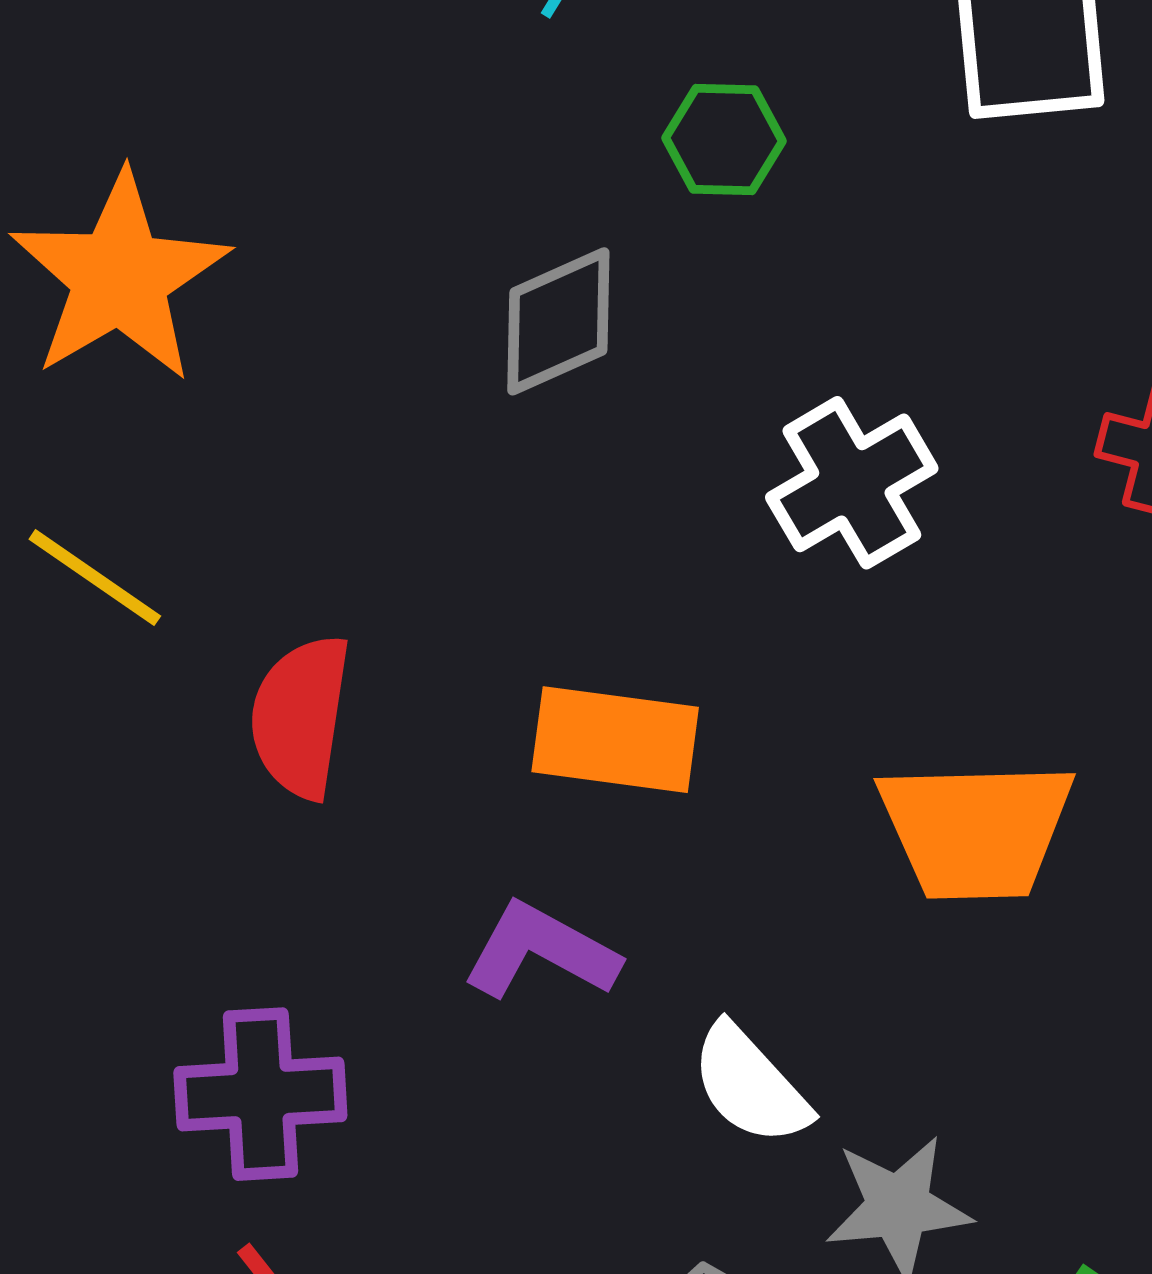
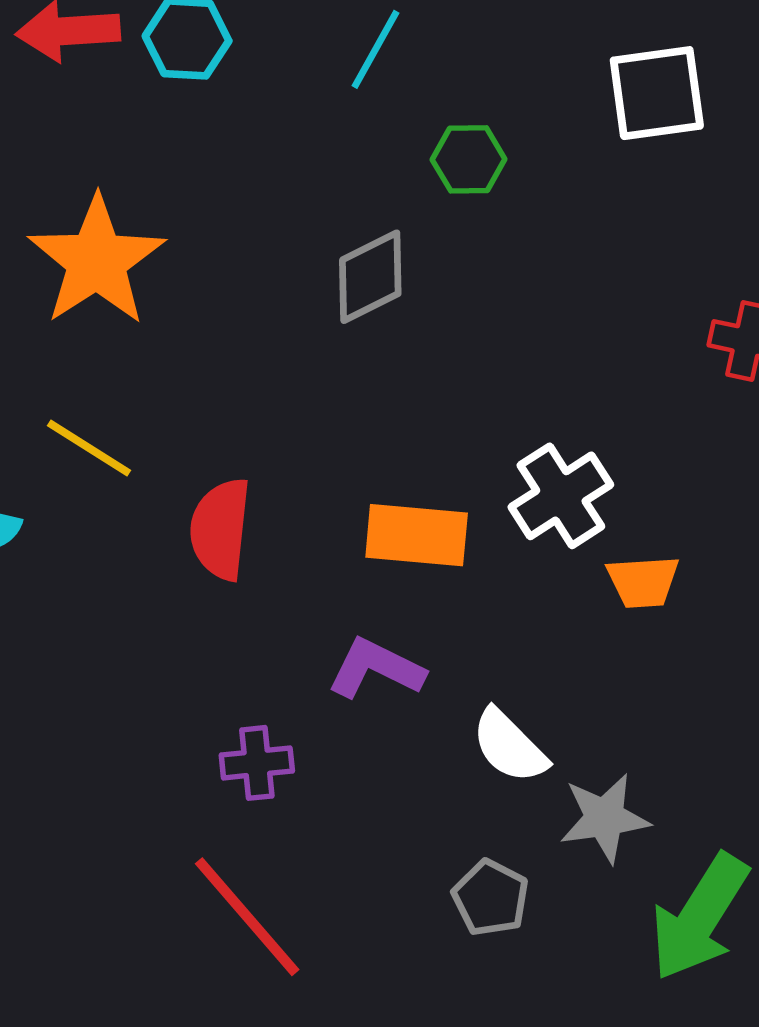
white cross: (852, 483) -> (561, 496), moved
orange trapezoid: (976, 830) -> (643, 582), size x0.6
purple cross: (260, 1094) -> (257, 763), moved, size x0.7

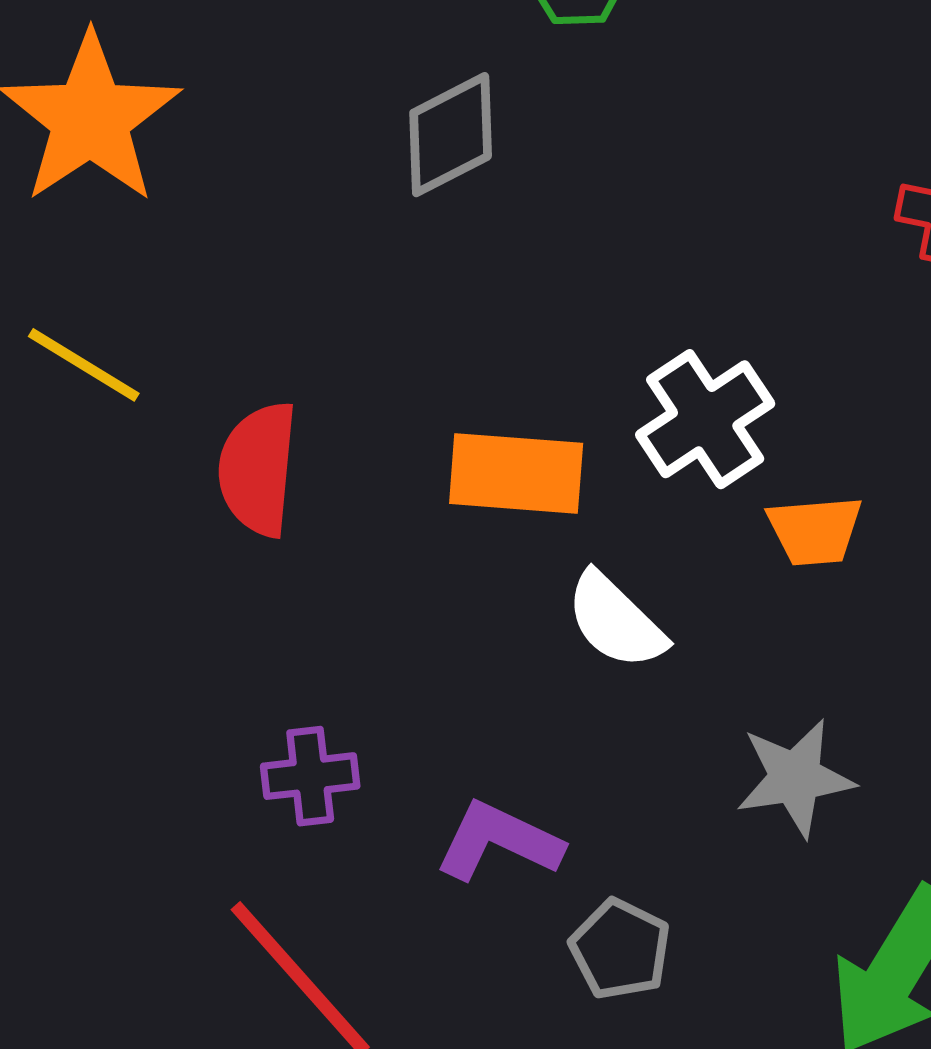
purple L-shape: (376, 669) -> (499, 841), moved
white semicircle: (509, 746) -> (616, 621), moved
gray star: (605, 818) -> (795, 778), moved

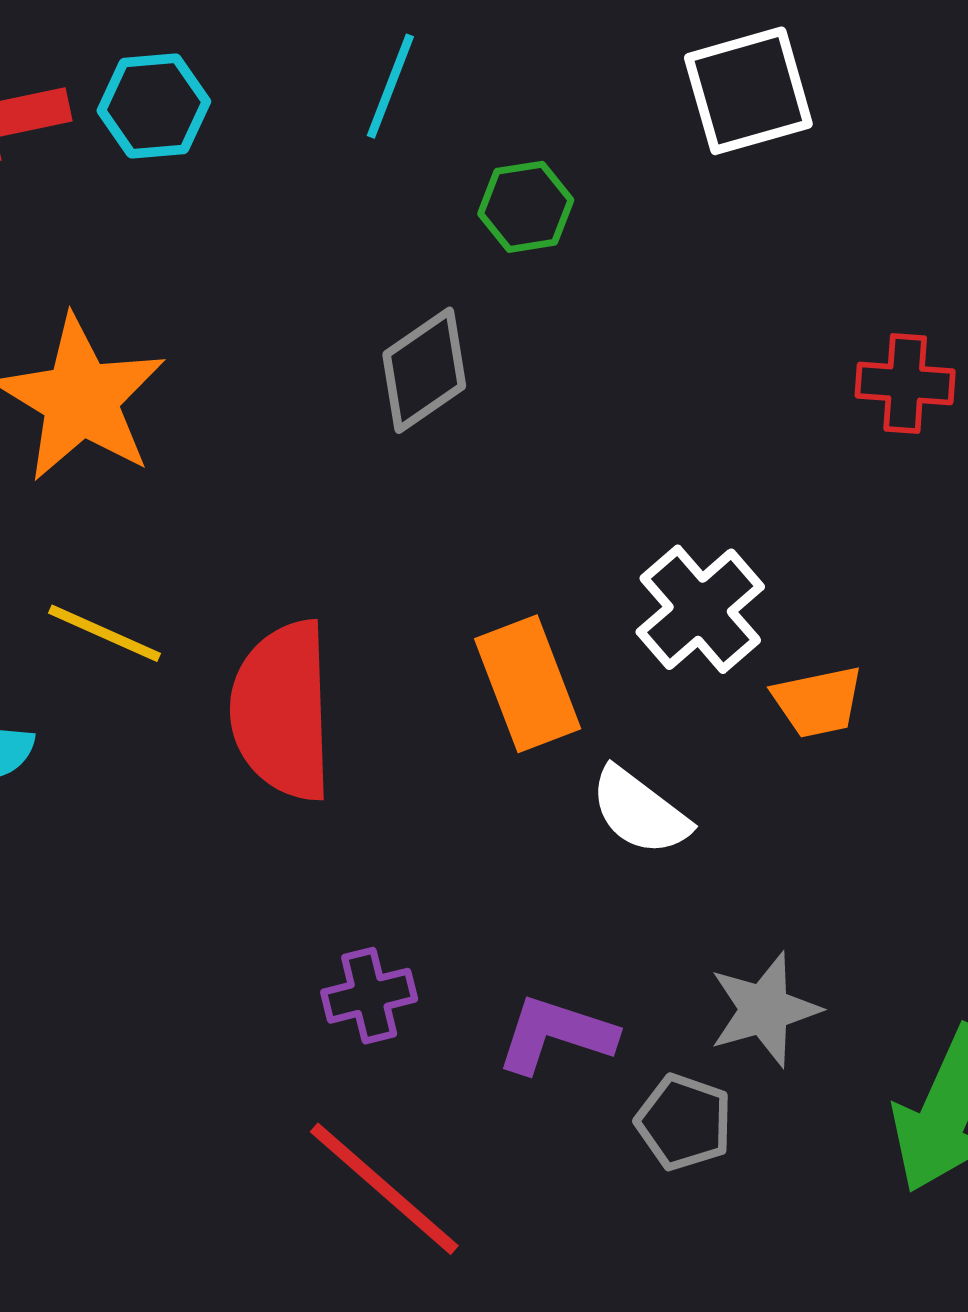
red semicircle: (258, 469) -> (282, 711), size x1.4
orange rectangle: (516, 473) -> (528, 684), turned 72
gray star: (795, 778) -> (764, 1010), moved

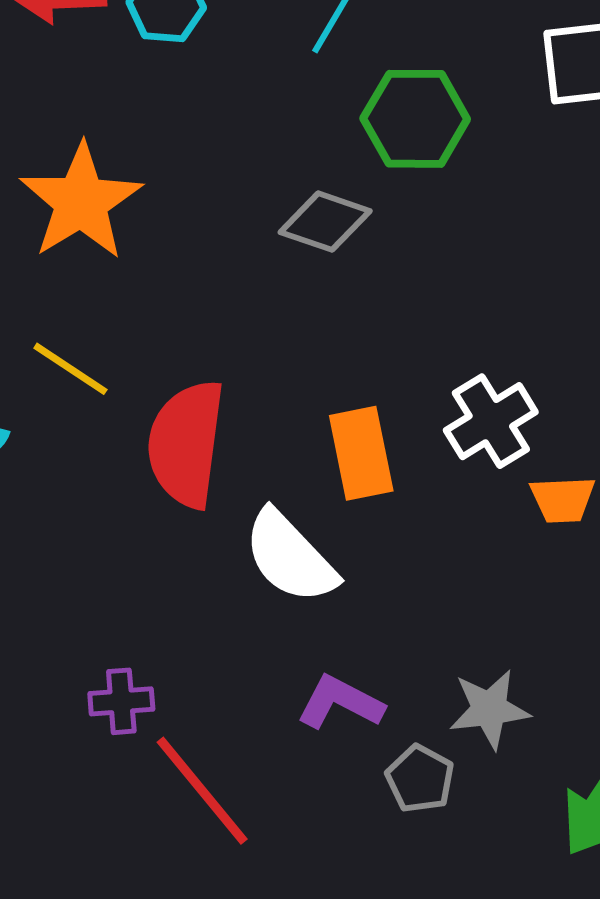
green hexagon: (526, 207) -> (415, 119), size x1.6
gray diamond: (424, 370) -> (325, 222), turned 44
white semicircle: (640, 811) -> (290, 557), moved, size x1.4
purple cross: (369, 996) -> (121, 701), moved

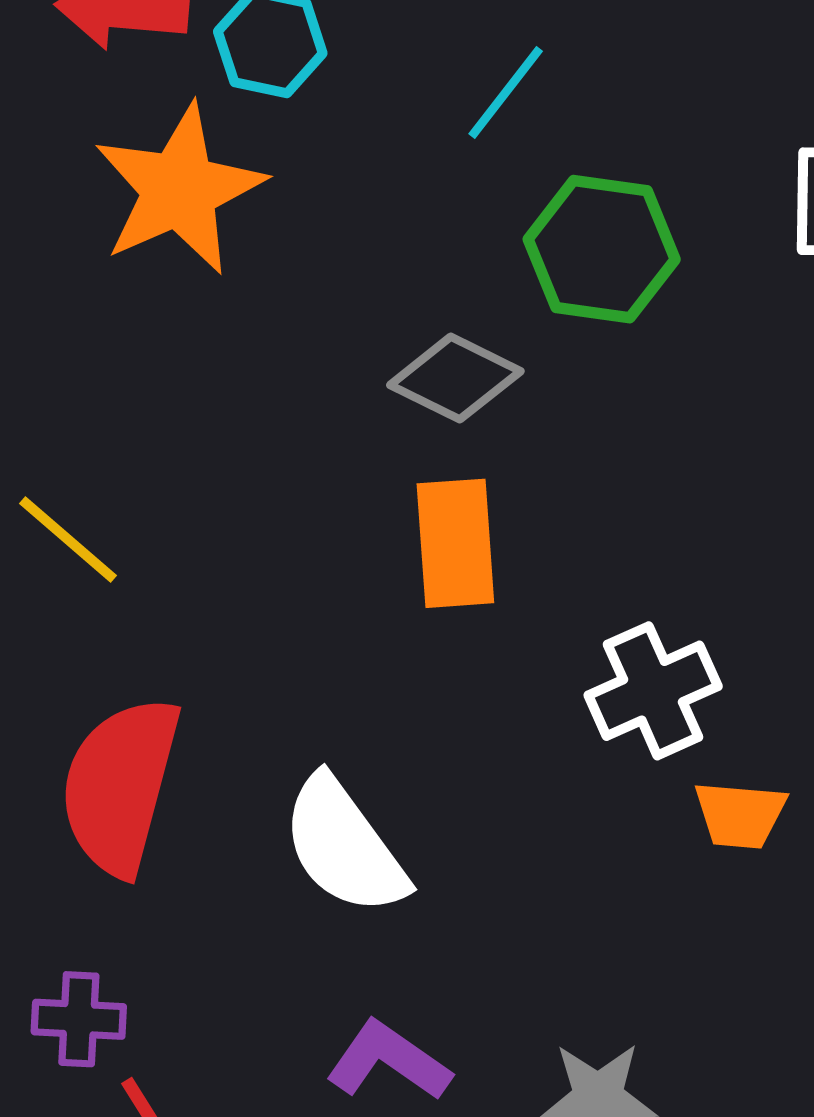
orange star: (81, 202) -> (179, 189), moved
red semicircle: (186, 444) -> (120, 786), moved
orange rectangle: (361, 453) -> (455, 543), moved

